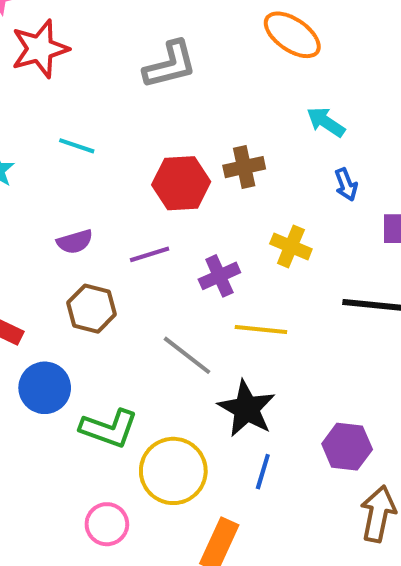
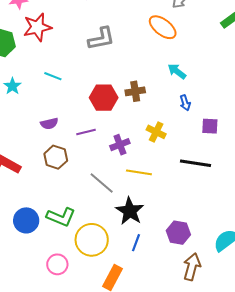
blue circle: (45, 388) -> (26, 220), moved

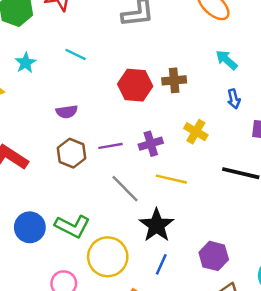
purple line: (86, 132) -> (111, 146), moved

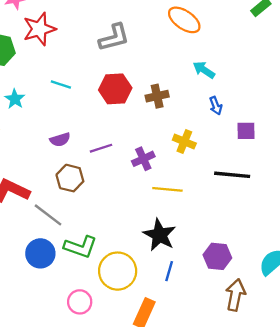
red hexagon: (135, 85) -> (115, 89), moved
purple line: (111, 146) -> (101, 148), moved
gray line: (125, 189) -> (48, 215), moved

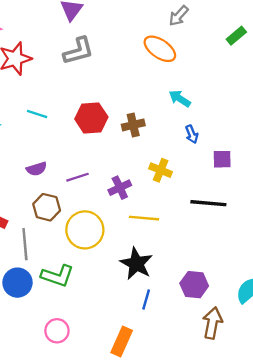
gray L-shape: (114, 38) -> (78, 51), moved
gray line: (48, 215) -> (25, 244), turned 48
yellow circle: (118, 271) -> (85, 230), moved

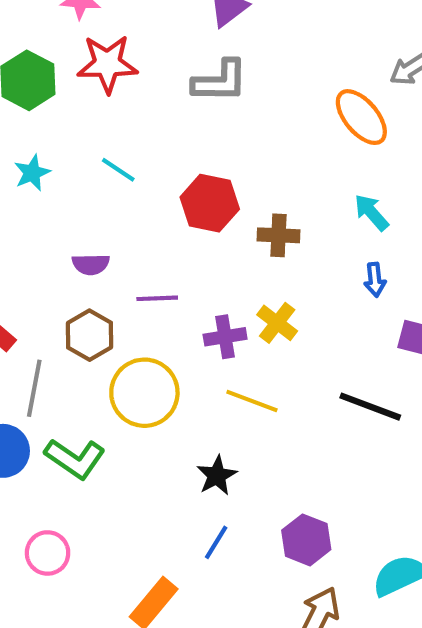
yellow cross: (161, 170) -> (277, 323), moved
black star: (136, 264) -> (217, 476), size x0.7

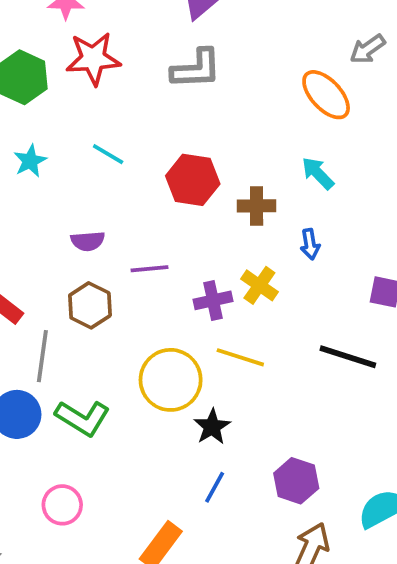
cyan arrow: (371, 212) -> (318, 173), moved
blue arrow: (375, 280) -> (310, 244), moved
yellow circle: (144, 393) -> (171, 380), moved

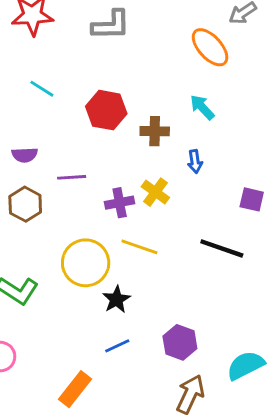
blue line: (215, 487) -> (117, 346), turned 35

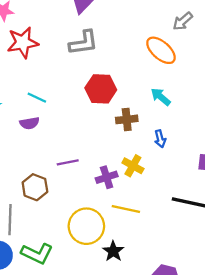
red hexagon: (106, 110) -> (101, 89), moved
purple semicircle: (25, 155) -> (29, 123), moved

